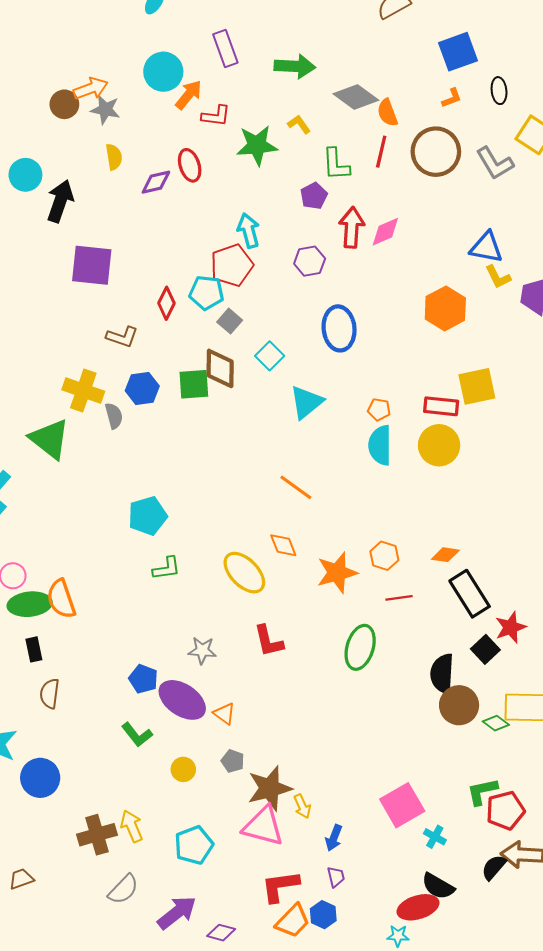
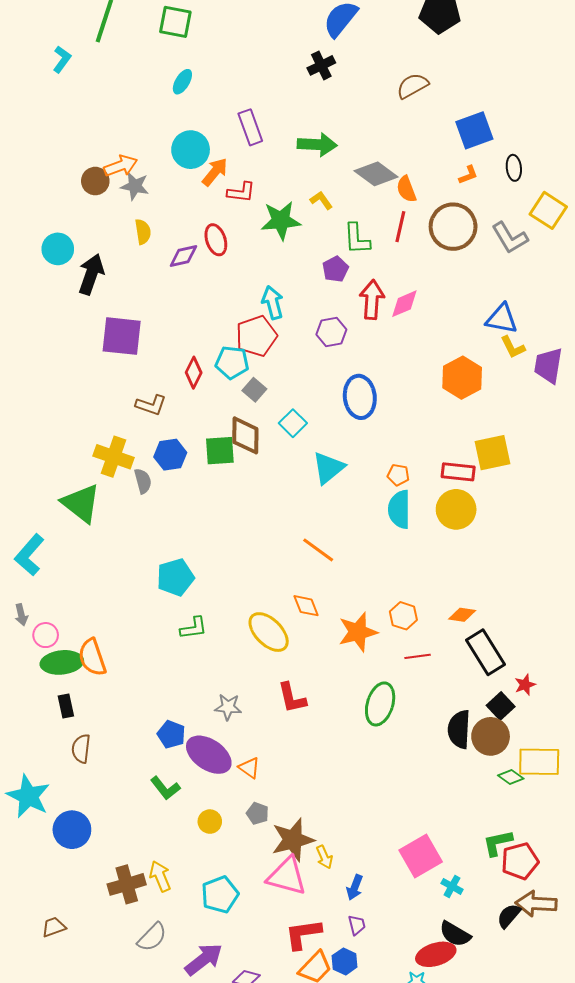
red star: (511, 627) -> (525, 685), size x0.7
brown circle: (459, 705) -> (491, 736), moved

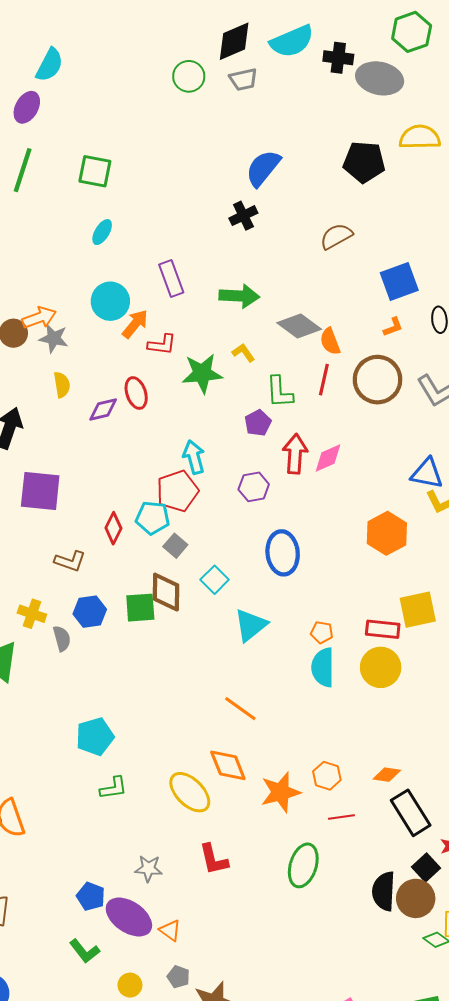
yellow cross: (114, 457) -> (32, 614), size x0.7
orange diamond: (306, 606) -> (228, 765), size x1.4

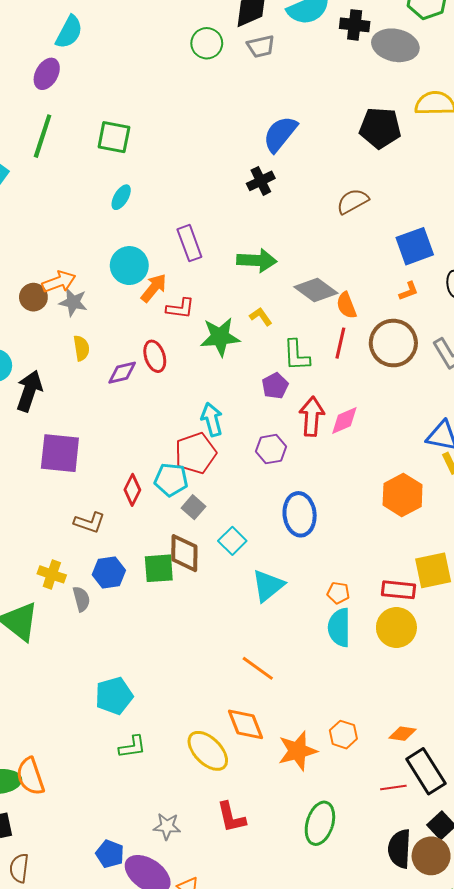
red line: (341, 817) -> (393, 788), moved

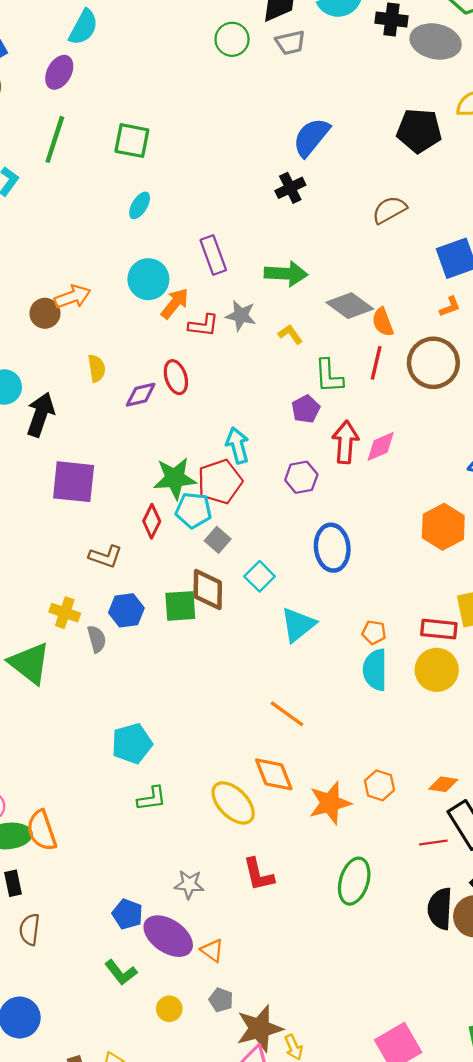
gray star: (73, 302) -> (241, 315), moved
green star: (220, 337) -> (175, 478), moved

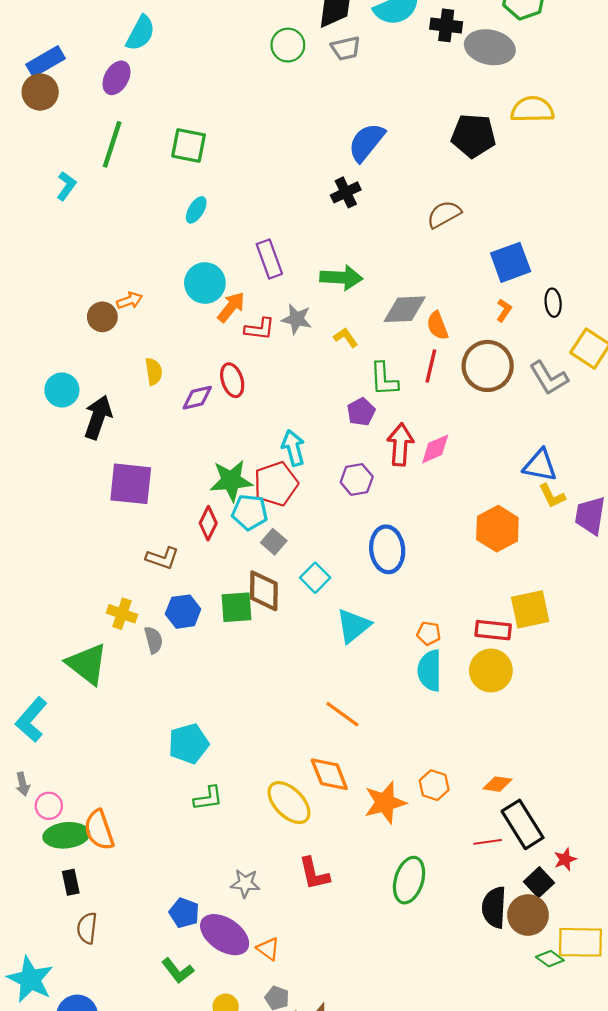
orange arrow: (72, 297) -> (130, 300), size x0.7
gray diamond: (350, 306) -> (405, 309), turned -39
orange L-shape: (450, 307) -> (504, 310), turned -35

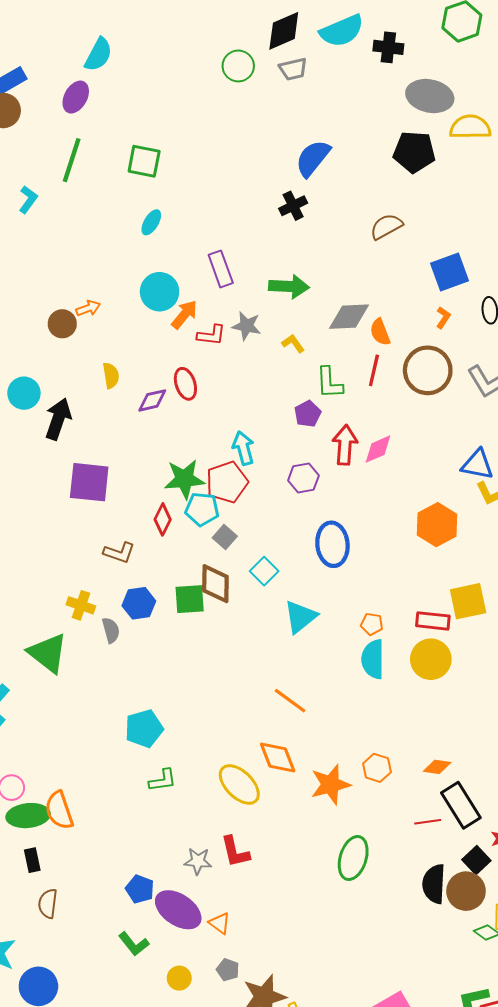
gray ellipse: (490, 47) -> (430, 96), moved
red L-shape: (314, 874) -> (235, 852), moved

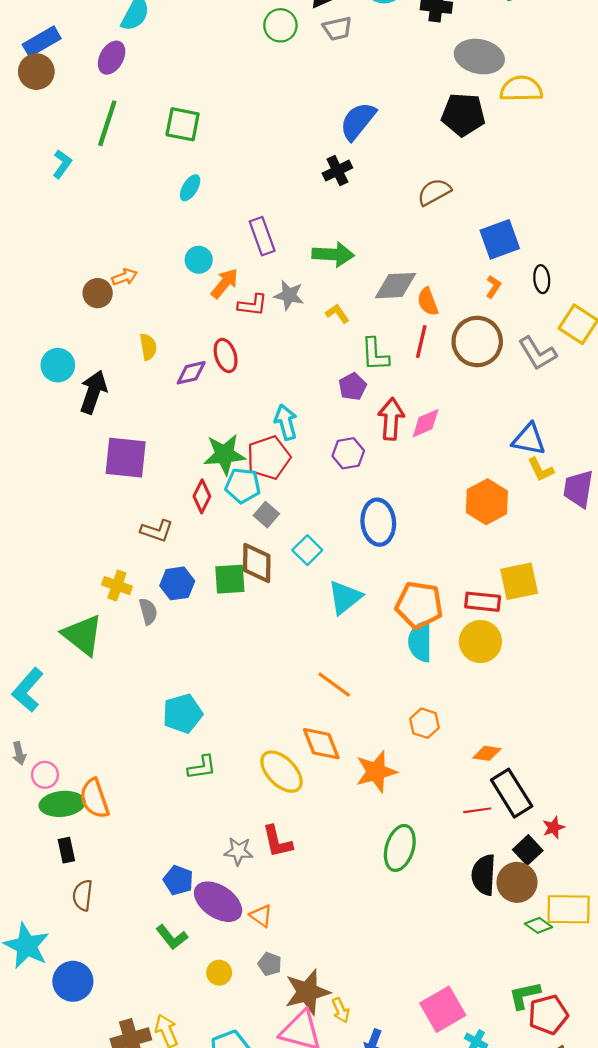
cyan circle: (160, 292) -> (199, 260), size x0.7
orange pentagon: (372, 624) -> (419, 605), size x2.0
orange hexagon: (377, 768) -> (425, 723), moved

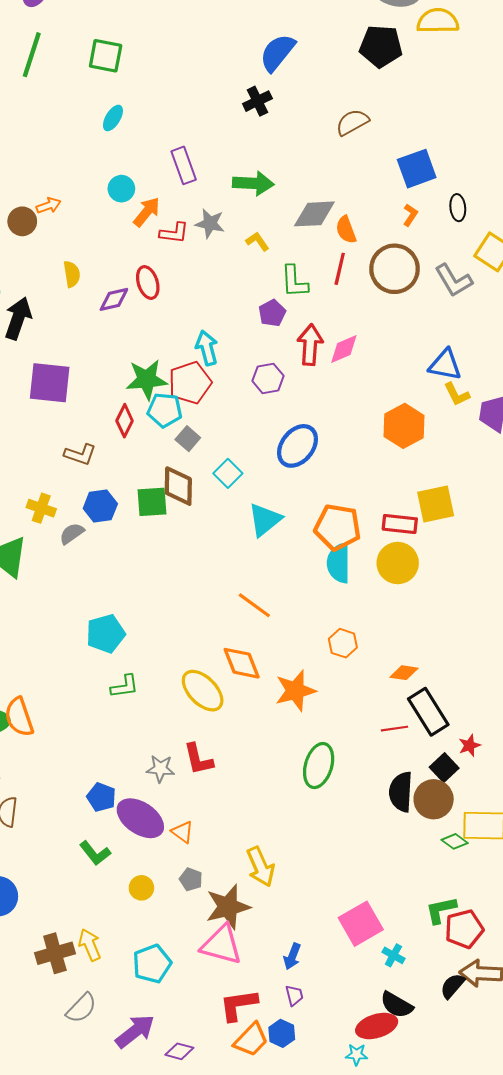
blue ellipse: (378, 522) -> (297, 446), turned 45
gray semicircle: (148, 611) -> (72, 533), turned -110
yellow arrow: (341, 1010) -> (261, 867), moved, size x1.6

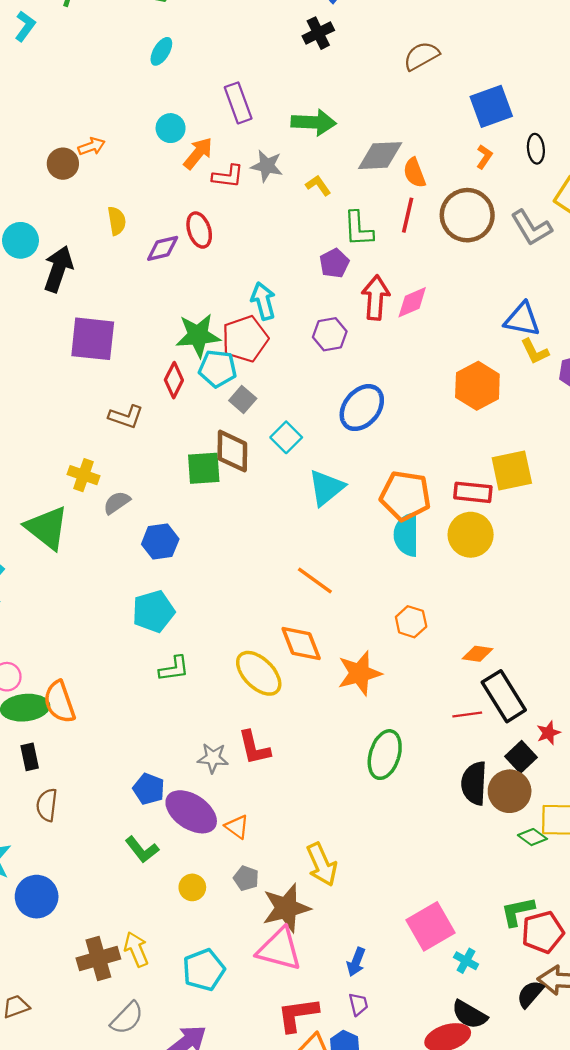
blue hexagon: (100, 506) -> (160, 542), moved

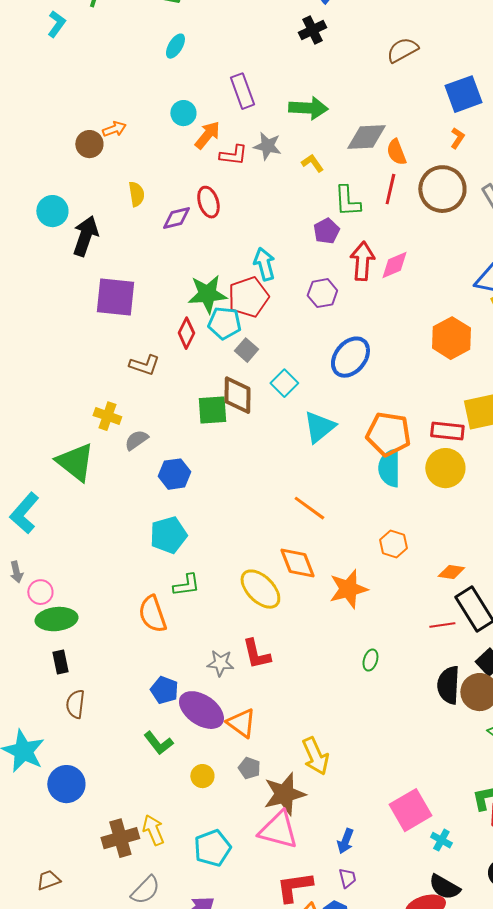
orange semicircle: (59, 702) -> (152, 614), moved
green ellipse: (385, 755) -> (370, 660), size x0.5
orange triangle: (237, 827) -> (241, 723), size x1.4

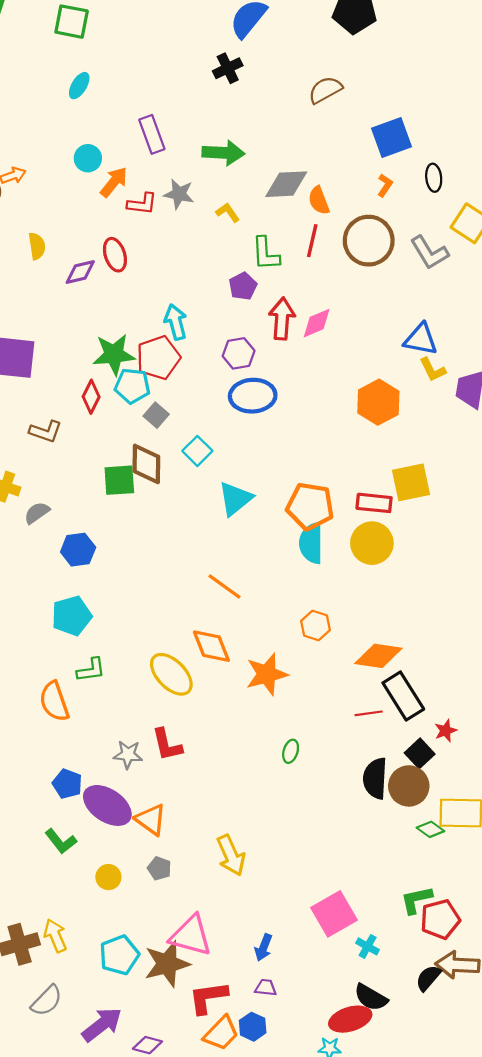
blue ellipse: (350, 357) -> (253, 396), moved, turned 48
orange diamond: (451, 572) -> (378, 656), size x1.6
brown star: (284, 794) -> (167, 964), moved
purple trapezoid: (347, 878) -> (266, 988), turned -70

